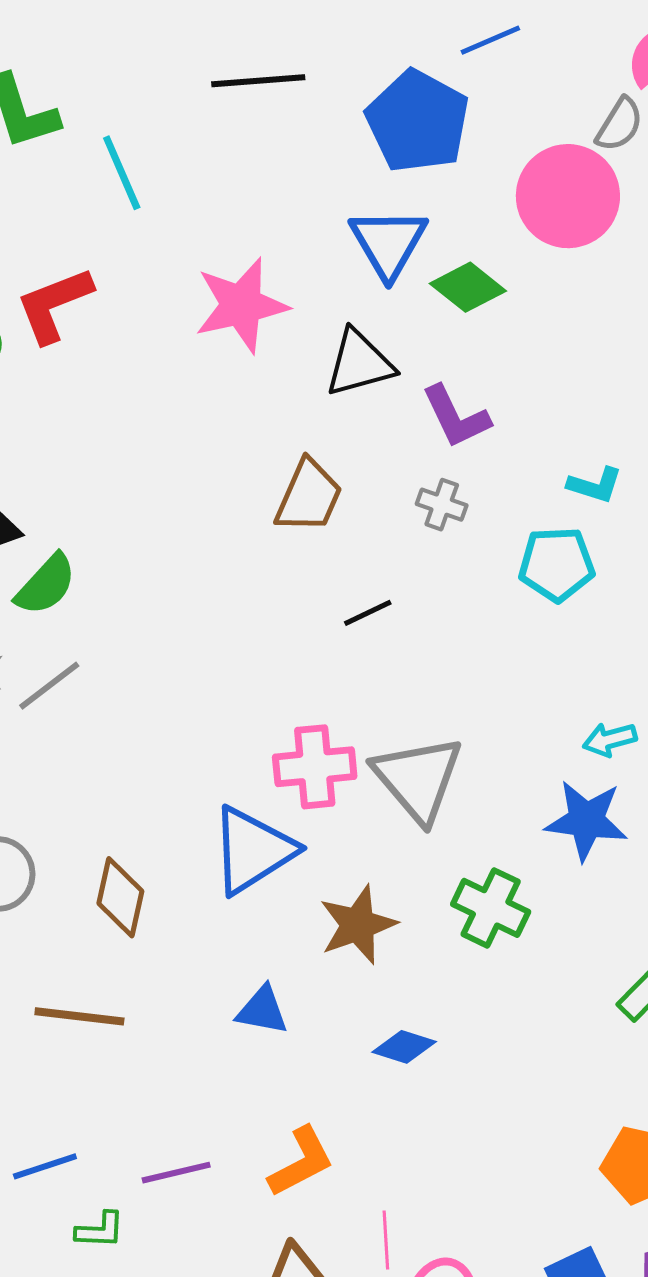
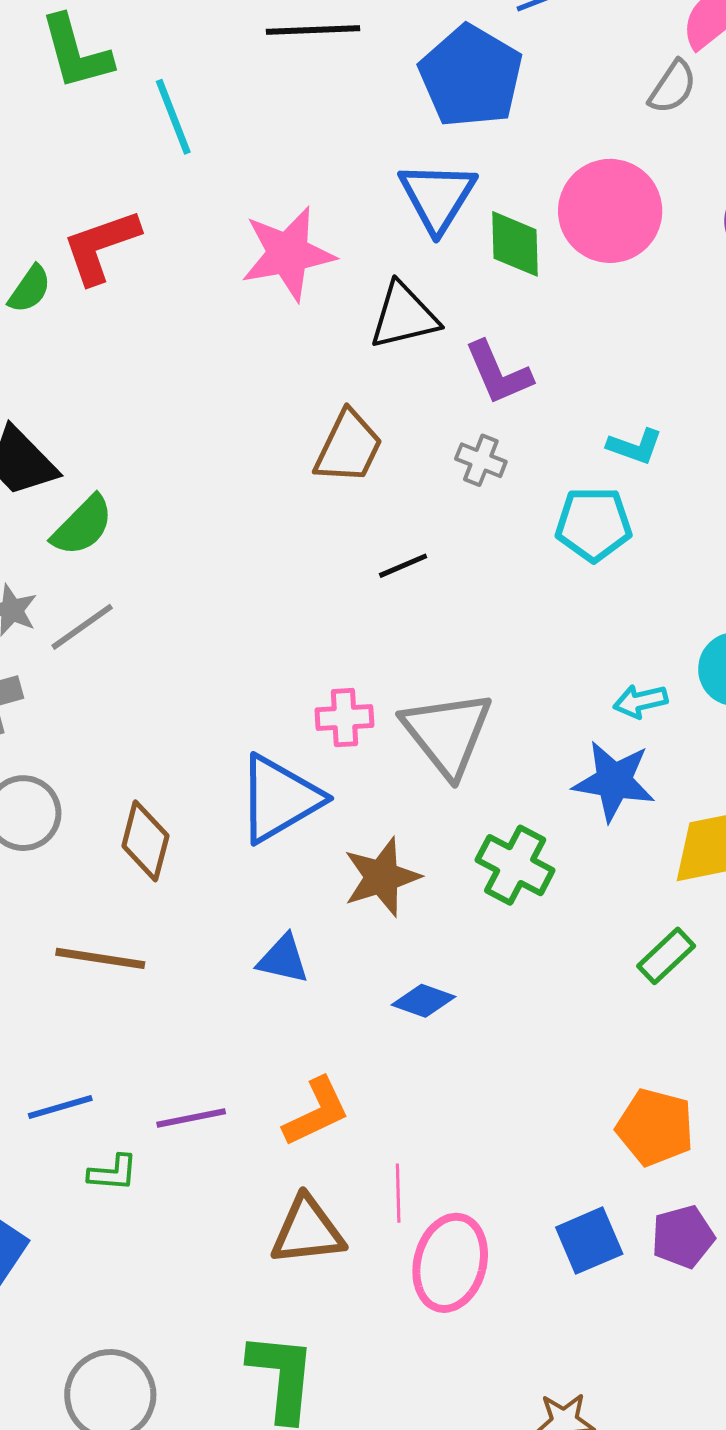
pink circle: (568, 196) -> (610, 211), moved
green diamond: (468, 287) -> (515, 244), turned 48
pink cross: (315, 767) -> (344, 718), size x0.7

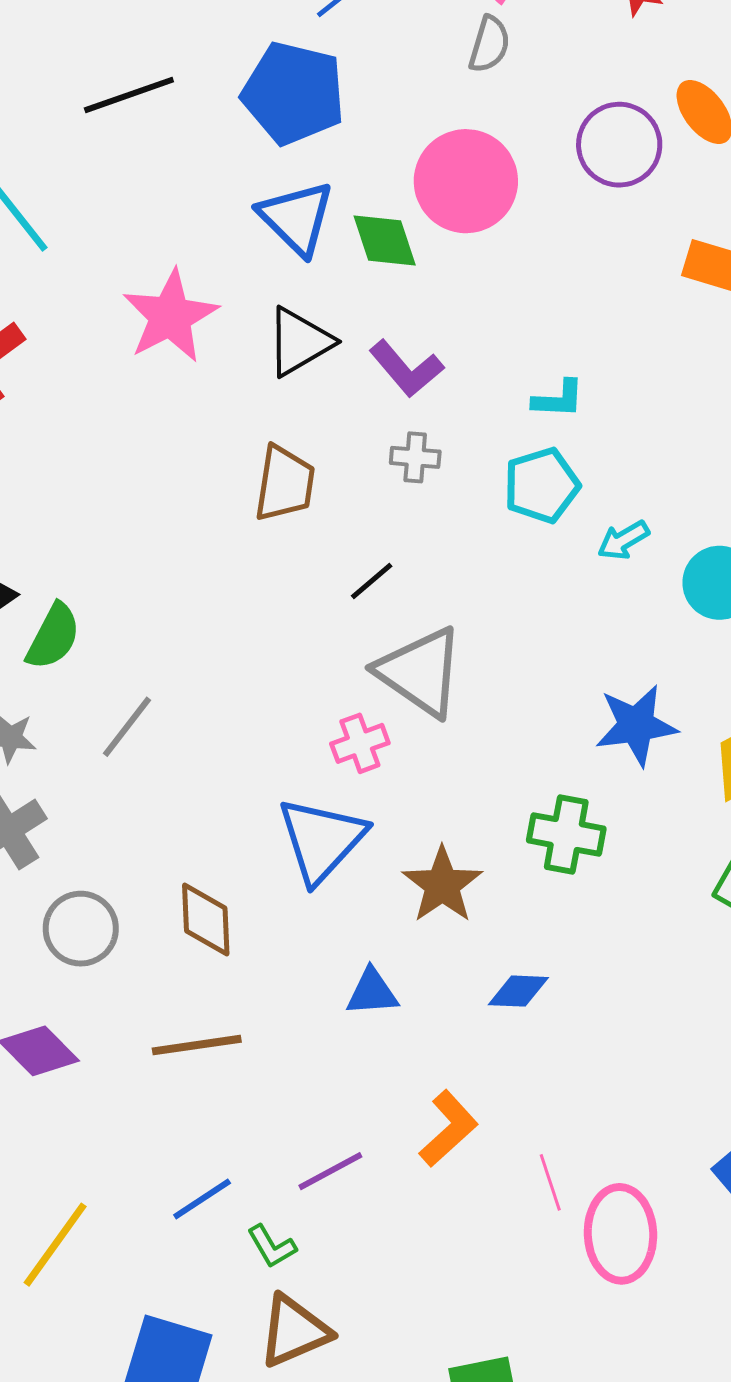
gray line: (82, 627) -> (127, 727), moved
cyan arrow: (640, 701) -> (623, 540), moved
gray triangle: (447, 733) -> (420, 672), moved
green L-shape: (113, 1173) -> (272, 1246), turned 72
brown triangle: (307, 1231) -> (294, 1331), moved

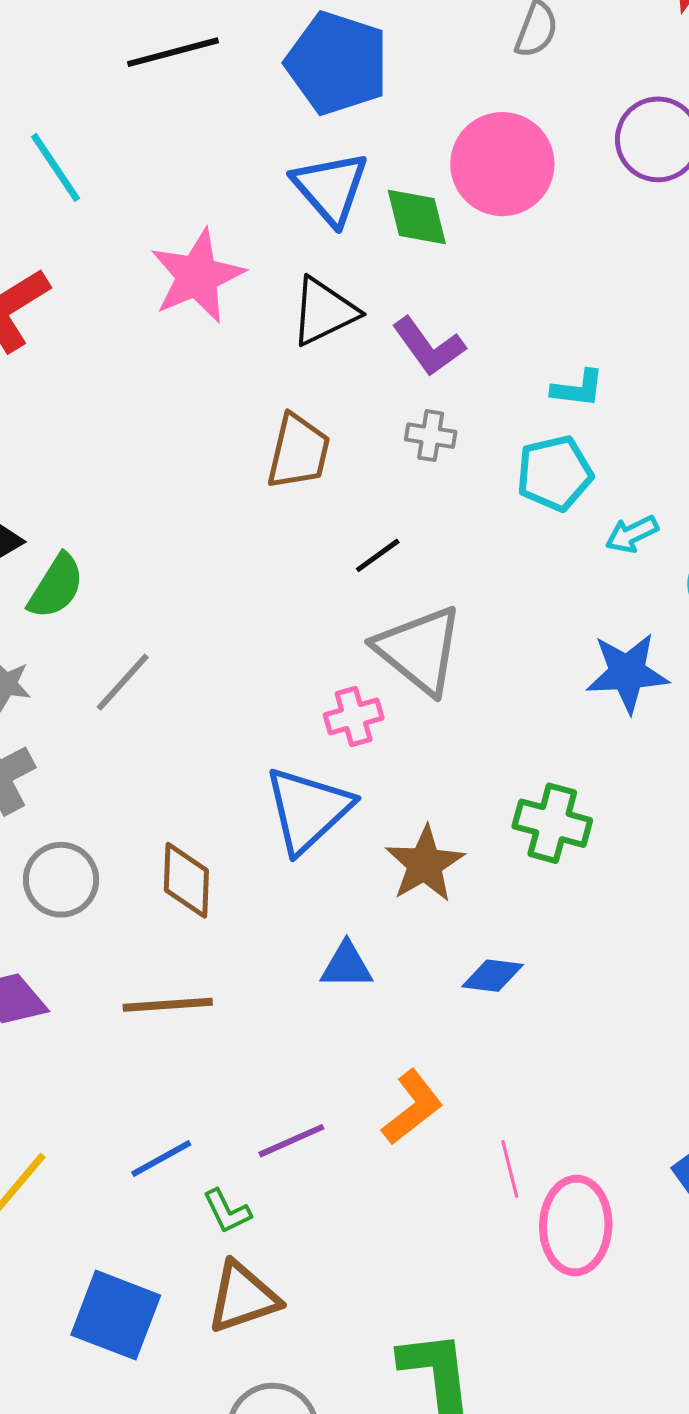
blue star: (636, 725) -> (627, 673), moved

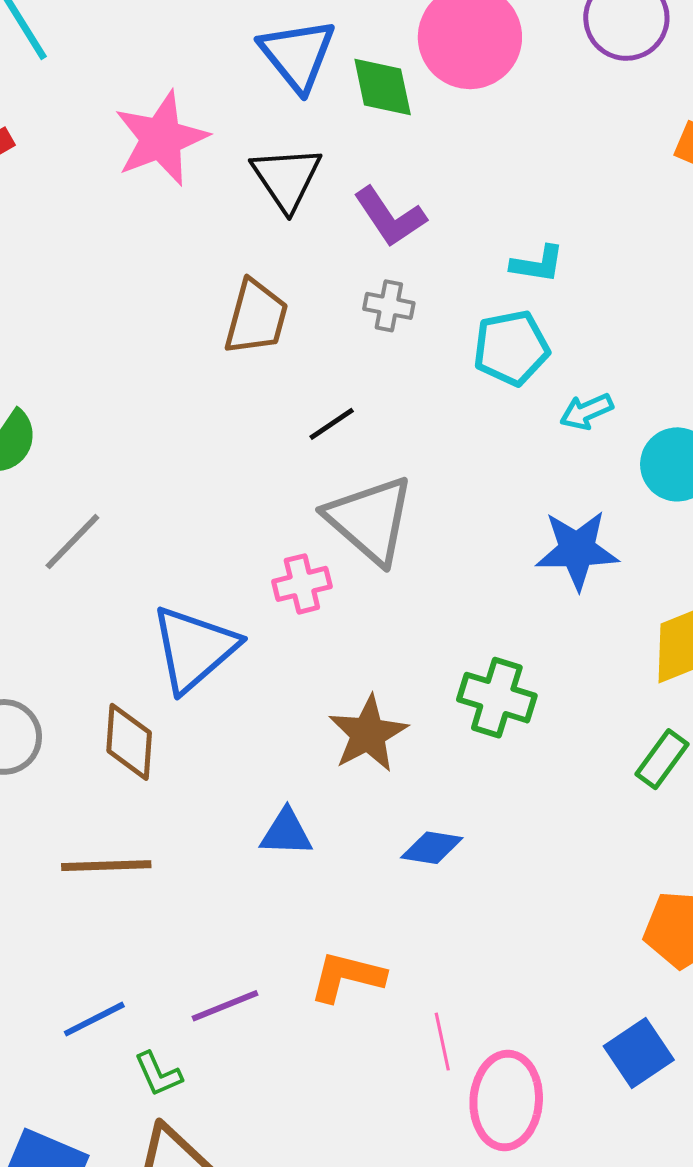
black triangle: (324, 312) -> (287, 178), turned -40
blue triangle: (308, 810) -> (194, 649), moved
orange L-shape: (412, 1107) -> (347, 977), turned -130

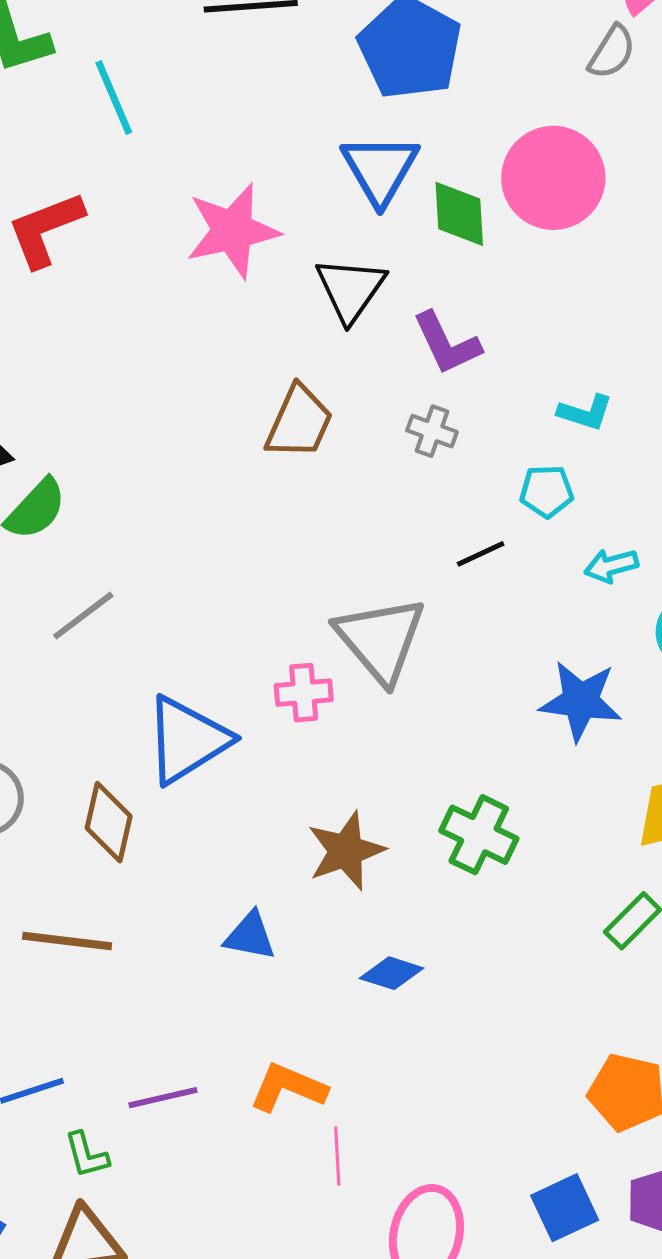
cyan pentagon: (511, 348) -> (547, 491), size x0.7
black line: (332, 424) -> (481, 554), moved
pink line: (442, 1042) -> (337, 1156), moved

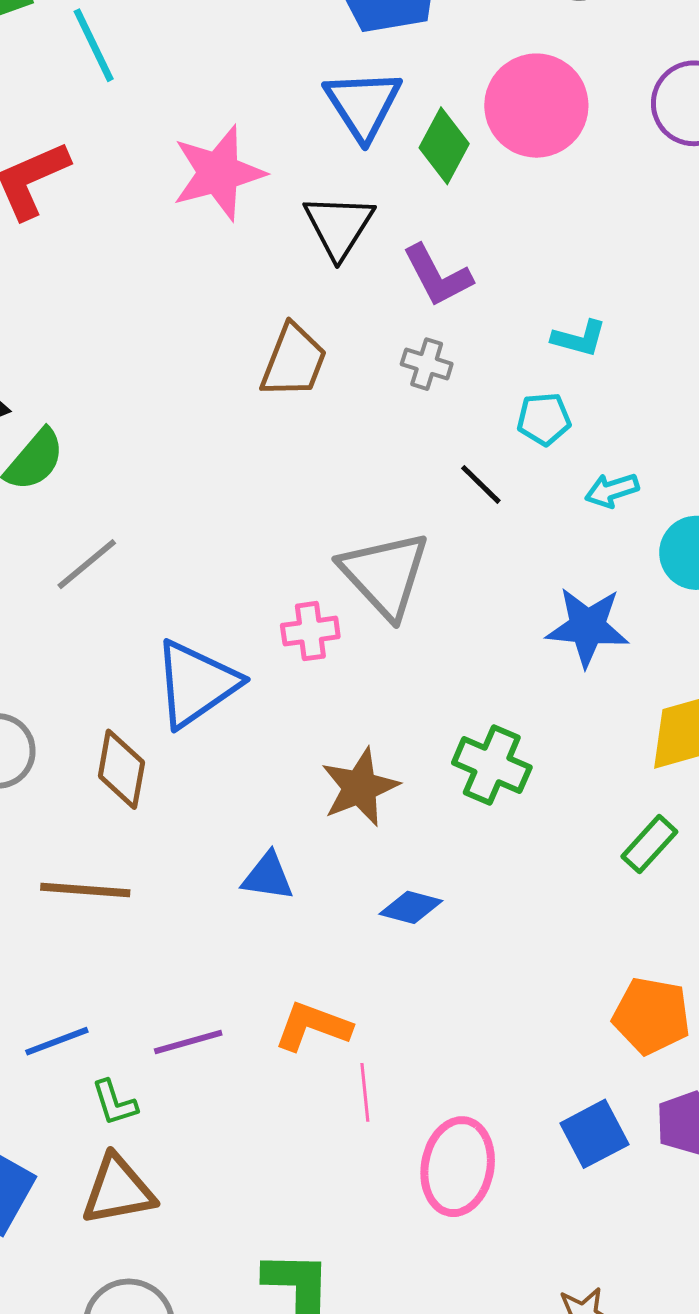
green diamond: (459, 214) -> (444, 146), turned 34
black line: (481, 554) -> (481, 484), turned 72

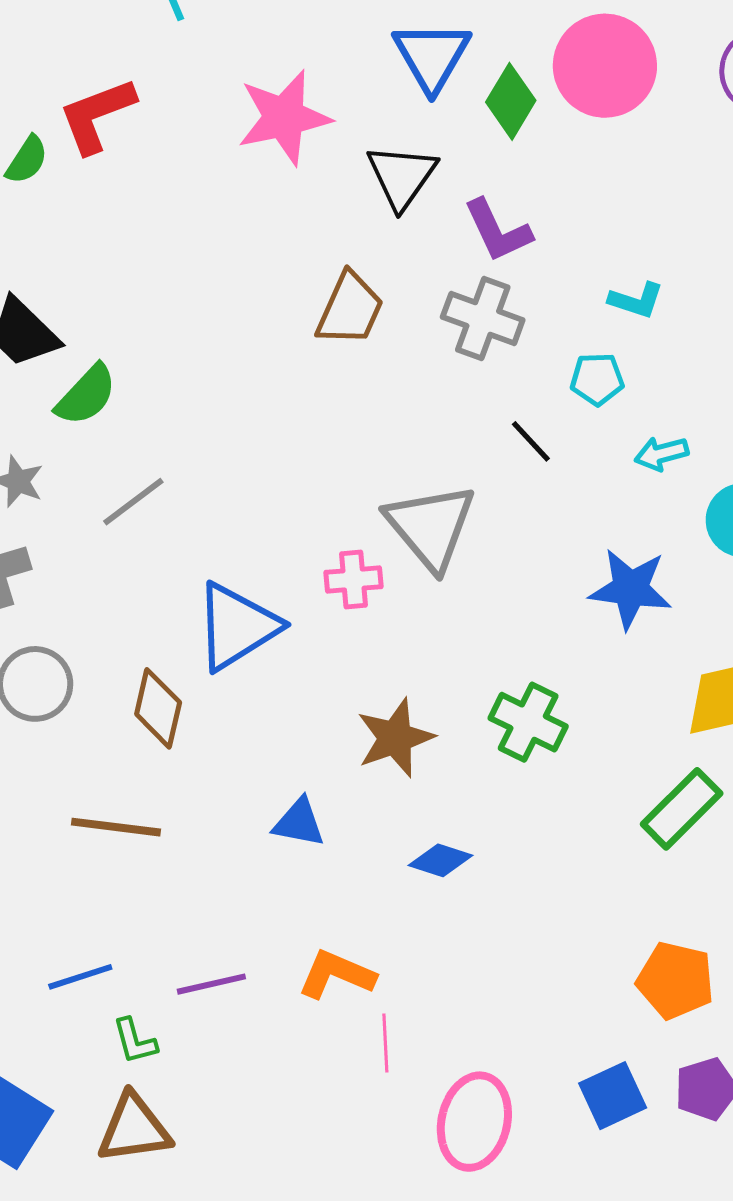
gray cross: (427, 364) -> (483, 318), size x1.6
green rectangle: (649, 844) -> (682, 809), size x1.4

